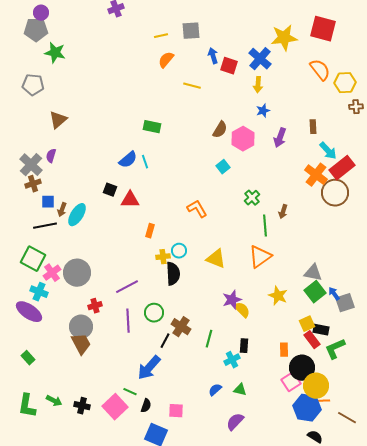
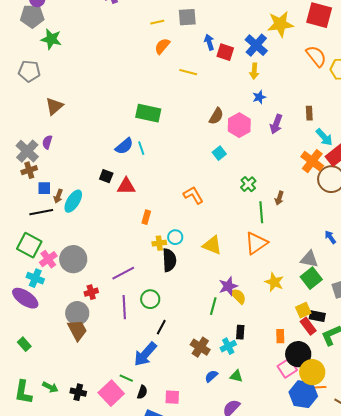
green rectangle: (152, 127) -> (148, 113), size x1.4
blue arrow: (334, 294) -> (330, 237), moved
brown cross: (181, 327) -> (200, 347), moved
green line: (209, 339) -> (213, 306), moved

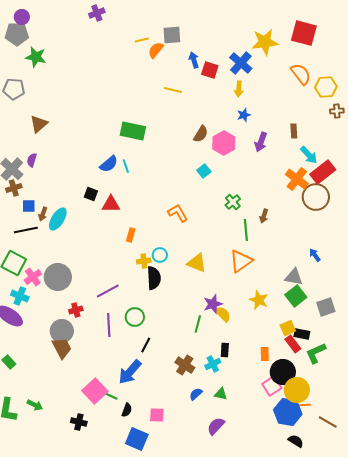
orange semicircle: (162, 46) -> (156, 50), moved
black cross: (78, 392) -> (79, 422), moved
pink square: (111, 393) -> (95, 391), moved

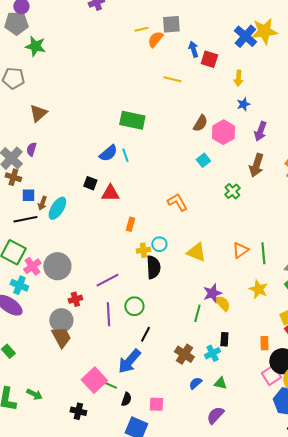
blue cross: (241, 63) -> (245, 36), moved
brown cross: (14, 188) -> (13, 177), turned 35
brown arrow: (264, 216) -> (256, 165), moved, size x1.6
green line: (246, 230) -> (263, 253), moved
orange triangle: (241, 261) -> (240, 250), size x0.7

